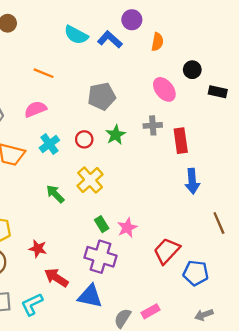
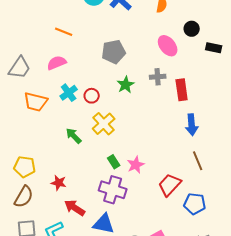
red circle: (84, 139) -> (92, 96), moved
brown line: (219, 223) -> (198, 161), moved

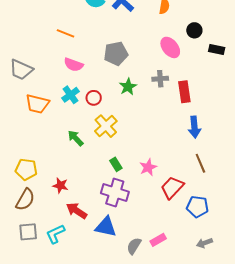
pink semicircle: (57, 63) -> (74, 65), moved, turned -138
gray trapezoid: (20, 68) -> (21, 70), turned 80
pink star: (136, 165) -> (148, 167), moved

